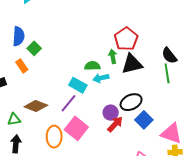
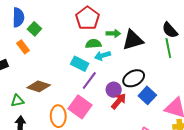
red pentagon: (126, 39) -> (88, 18), moved
green arrow: (113, 56) -> (113, 33), turned 104
purple line: (68, 103) -> (89, 81), moved

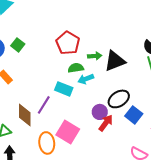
green square: (34, 29) -> (18, 45), moved
purple line: (89, 81) -> (44, 105), moved
brown diamond: (39, 86) -> (25, 115), turned 75

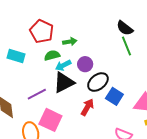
black triangle: (115, 61) -> (64, 82), moved
cyan rectangle: (64, 89) -> (16, 56), moved
purple line: (44, 105) -> (37, 94), moved, turned 36
purple circle: (100, 112) -> (85, 64), moved

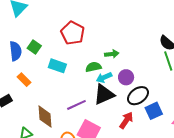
red pentagon: (42, 31) -> (73, 33), moved
blue square: (114, 96) -> (154, 111), turned 30

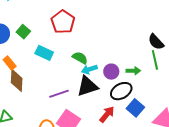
green arrow: (112, 54) -> (133, 71), moved
green semicircle: (93, 67) -> (80, 58), turned 35
blue square: (154, 111) -> (135, 108), turned -30
brown diamond: (45, 117) -> (17, 80), moved

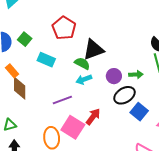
cyan arrow: (89, 69) -> (84, 79), moved
black triangle: (87, 86) -> (93, 50), moved
red arrow: (107, 114) -> (93, 117), moved

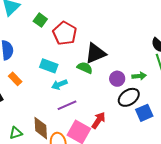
green square: (25, 39) -> (40, 20), moved
cyan arrow: (84, 79) -> (59, 85), moved
brown diamond: (20, 88) -> (41, 128), moved
blue square: (139, 112) -> (144, 113), turned 30

